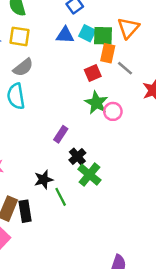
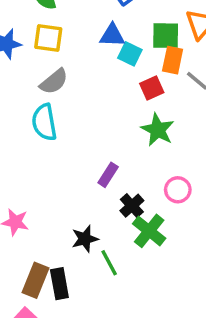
cyan square: (87, 33) -> (130, 54), moved
pink circle: (113, 111) -> (178, 190), moved

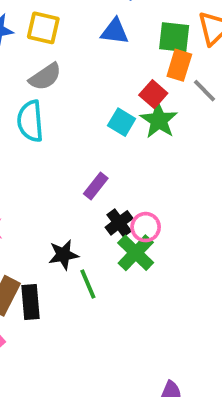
cyan square: (130, 54) -> (122, 122), moved
red square: (152, 88) -> (153, 94), turned -30
green star: (158, 130) -> (159, 120), moved
pink circle: (178, 190) -> (146, 227), moved

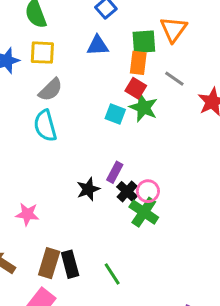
orange rectangle: (179, 65) -> (138, 63), moved
purple rectangle: (96, 186) -> (115, 172), moved
black star: (63, 255) -> (88, 189), moved
green line: (88, 284) -> (112, 274), moved

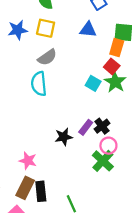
black cross: (127, 191) -> (102, 126), moved
pink star: (27, 214) -> (28, 161), moved

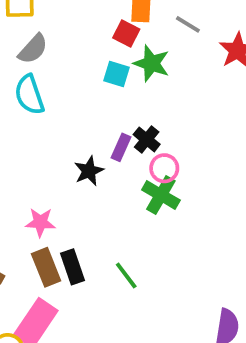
red square: (112, 66) -> (126, 33), moved
brown rectangle: (25, 188) -> (46, 267), turned -35

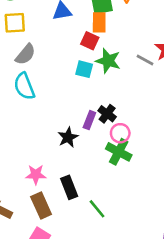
gray line: (188, 24) -> (145, 60), moved
black rectangle: (73, 267) -> (69, 187), moved

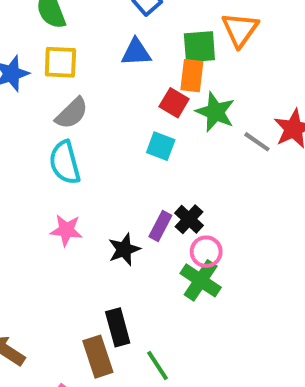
green star: (108, 61) -> (215, 112), moved
pink star: (36, 175) -> (66, 230), moved
brown rectangle: (41, 206) -> (98, 357), moved

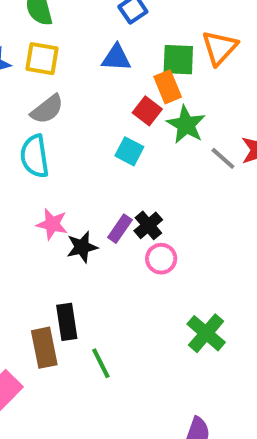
orange rectangle: (192, 76) -> (168, 87), turned -36
pink star: (66, 230) -> (52, 224), moved
green cross: (201, 280) -> (206, 333), moved

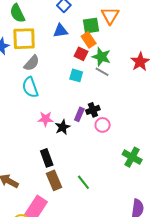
yellow square: (42, 59) -> (24, 39), size x1.4
gray line: (223, 158) -> (102, 72), moved
black cross: (148, 225) -> (93, 110), turned 32
black rectangle: (67, 322) -> (47, 158), moved

